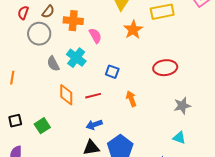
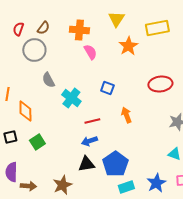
orange cross: (73, 21) -> (79, 30), moved
cyan cross: (76, 58) -> (71, 98), moved
orange diamond: (66, 95) -> (25, 111), moved
red line: (93, 96) -> (92, 121), moved

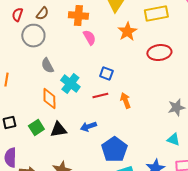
red ellipse: (160, 84) -> (159, 53), moved
orange diamond: (25, 111) -> (49, 99), moved
red line: (92, 121) -> (100, 96), moved
black triangle: (86, 164) -> (58, 130), moved

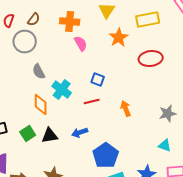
orange arrow: (125, 101) -> (126, 108), moved

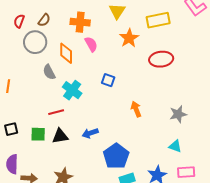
red line: (92, 102) -> (56, 112), moved
orange diamond: (41, 104) -> (66, 53), moved
green square: (28, 134) -> (38, 134), turned 35

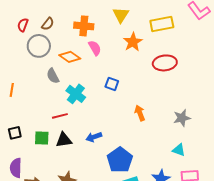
orange diamond: (66, 53) -> (70, 57), turned -55

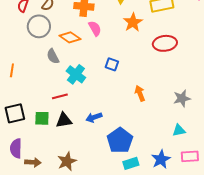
black square: (15, 133) -> (15, 113), size x1.5
cyan triangle: (179, 150) -> (179, 130), turned -32

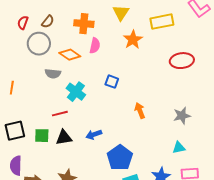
pink semicircle: (95, 28) -> (95, 46), turned 42
red ellipse: (165, 43) -> (182, 61), moved
gray semicircle: (53, 56) -> (53, 74), turned -56

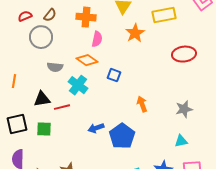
red semicircle: (23, 23) -> (25, 16), turned 48
orange diamond: (70, 55) -> (87, 60), moved
black triangle: (64, 138) -> (42, 99), moved
blue pentagon: (120, 158) -> (122, 136), moved

